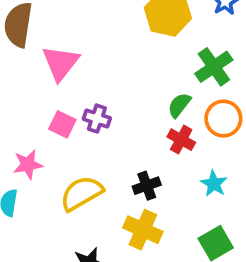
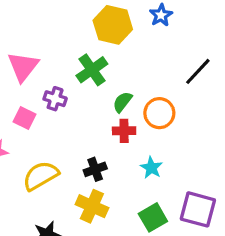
green cross: (214, 67) -> (92, 70), moved
purple cross: (97, 119) -> (55, 99), moved
red cross: (181, 140) -> (124, 131), turned -30

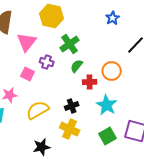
blue star: (161, 15) -> (113, 18), moved
yellow hexagon: (113, 25) -> (52, 16), moved
green semicircle: (122, 102) -> (77, 66), moved
cyan star: (151, 168) -> (107, 105), size x1.5

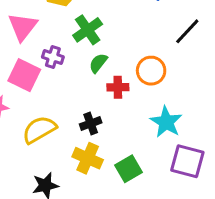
pink square: (28, 74) -> (24, 75), size x1.5
cyan star: (107, 105) -> (166, 122), moved
green square: (108, 136) -> (128, 169), moved

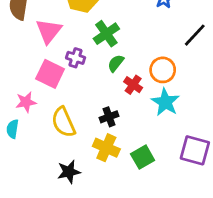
red cross: (118, 87) -> (133, 85), turned 36
cyan star: (166, 122) -> (165, 102), moved
yellow semicircle: (39, 130) -> (63, 122), turned -84

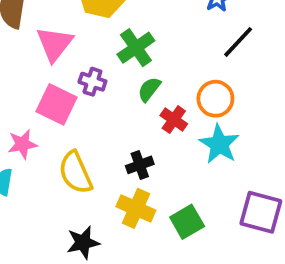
black line: (195, 35) -> (238, 42), moved

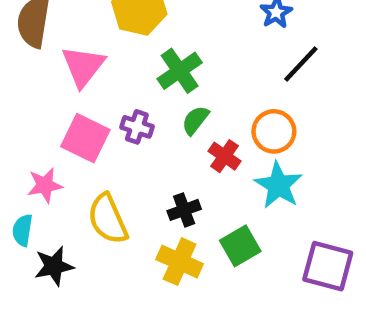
purple cross: (92, 82) -> (137, 127), moved
green square: (187, 222) -> (240, 246), moved
black star: (83, 243) -> (54, 266), moved

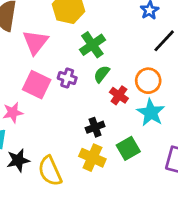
yellow semicircle: (108, 219) -> (50, 171), moved

